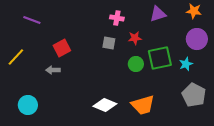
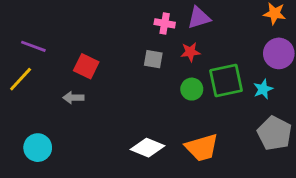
purple triangle: (158, 14) -> (199, 18), moved
purple line: (32, 20) -> (33, 46), moved
red square: (62, 48) -> (86, 66), turned -36

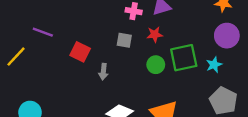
purple line: (33, 46) -> (43, 32), moved
red square: (86, 66) -> (80, 52), moved
gray arrow: (73, 98) -> (103, 72), moved, turned -84

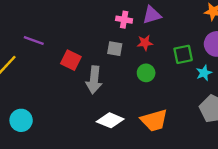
green square: (184, 58) -> (183, 54), moved, size x0.7
gray arrow: (103, 72) -> (94, 80), size x1.6

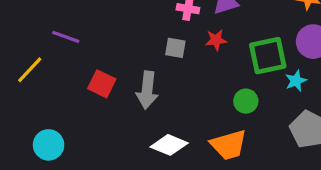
green square: (183, 54) -> (268, 56), size x1.4
red square: (71, 60) -> (102, 84), moved
green circle: (146, 73) -> (246, 101), moved

